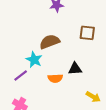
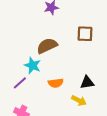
black triangle: (75, 69) -> (87, 82), moved
yellow arrow: (93, 97) -> (79, 100), moved

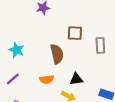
brown semicircle: (47, 46) -> (57, 54), moved, turned 102
cyan star: (32, 66) -> (17, 50), moved

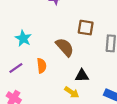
brown semicircle: (57, 54) -> (65, 47), turned -36
orange semicircle: (47, 79) -> (42, 66), moved, turned -96

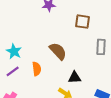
brown square: (86, 28) -> (82, 22), moved
cyan star: (23, 38) -> (14, 51), moved

